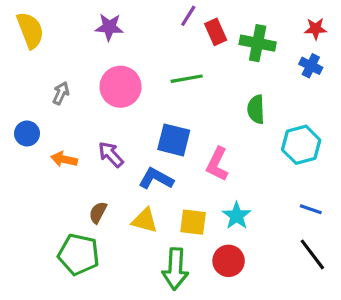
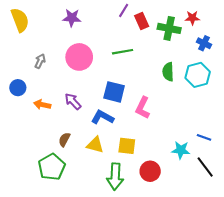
red star: (316, 29) -> (192, 18), moved
cyan hexagon: (301, 145) -> (198, 75), moved
cyan star: (237, 216) -> (181, 150), moved, turned -30
green pentagon: (79, 254) -> (52, 167), turned 30

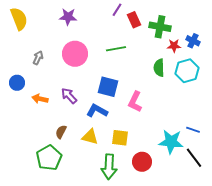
red star: (192, 18) -> (174, 46), moved
cyan star: (181, 150) -> (171, 142), size x1.4

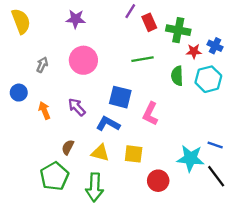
green line: (116, 49) -> (143, 59), moved
orange arrow: (40, 99) -> (44, 110), turned 56
green arrow: (109, 167) -> (95, 187), moved

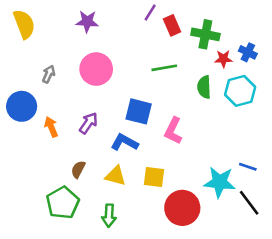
blue circle: (19, 93) -> (22, 106), size x1.5
purple arrow: (77, 107) -> (88, 123), turned 78
red circle: (158, 181) -> (182, 208), size x1.4
green arrow: (95, 187) -> (109, 216), size x0.7

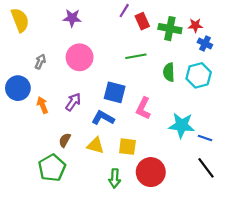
red star: (223, 59) -> (195, 25), moved
cyan star: (220, 182) -> (182, 125), moved
green arrow: (109, 216) -> (115, 178), moved

